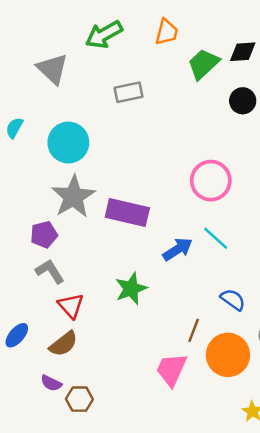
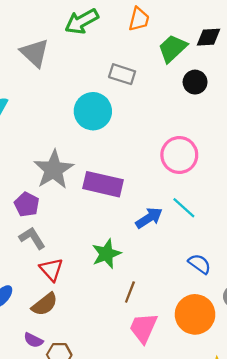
gray rectangle: (129, 92) -> (122, 74), moved, turned 30
black circle: (243, 101) -> (195, 82), moved
cyan circle: (68, 143) -> (93, 111), moved
purple pentagon: (44, 235) -> (27, 204), turned -30
brown line: (194, 330) -> (130, 292), moved

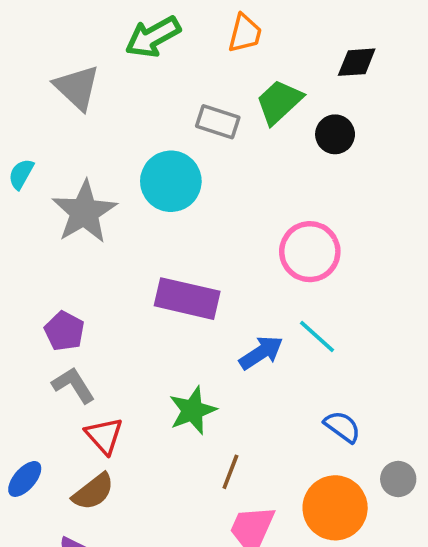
green trapezoid: (173, 48) -> (279, 102), moved
gray star: (54, 170) -> (84, 212), moved

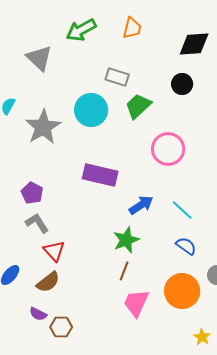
black diamond: (357, 62) -> (194, 44), size x1.4
green trapezoid: (279, 102) -> (138, 106), moved
cyan line: (317, 336) -> (182, 210), moved
green star: (193, 410) -> (126, 240), moved

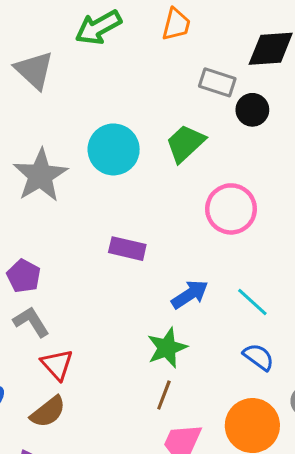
gray rectangle: (117, 77) -> (217, 82), moved
purple rectangle: (100, 175) -> (127, 249), size x0.7

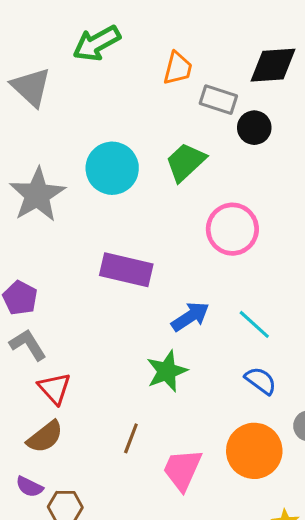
orange trapezoid: (176, 24) -> (178, 68), moved
purple rectangle: (127, 249) -> (126, 270), size x1.4
brown line: (164, 395) -> (131, 438), moved

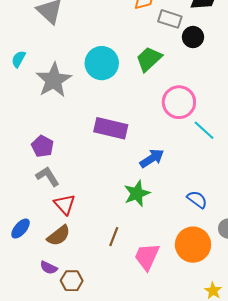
cyan line: (254, 324) -> (204, 130), moved

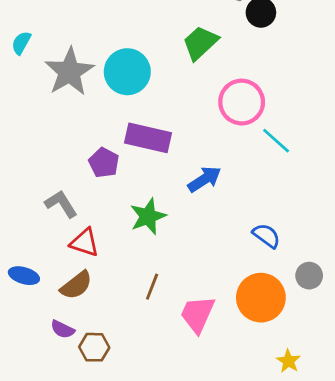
cyan circle: (102, 63) -> (127, 72), moved
purple pentagon: (43, 146) -> (104, 163), moved
green star: (137, 193) -> (148, 216), moved
red triangle: (65, 204) -> (85, 243), turned -30
blue ellipse: (21, 229) -> (24, 276), turned 65

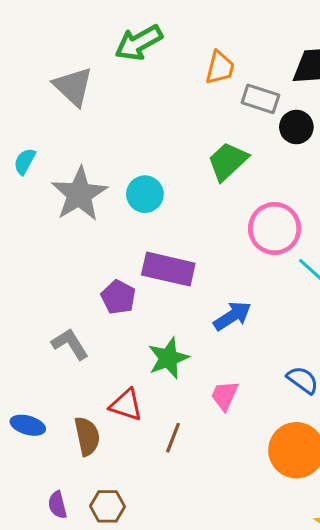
cyan circle: (127, 72) -> (145, 194), size x0.7
red triangle: (85, 243) -> (126, 405), moved
brown semicircle: (76, 285) -> (87, 436), turned -64
pink trapezoid: (198, 314) -> (225, 396), moved, size x0.7
purple semicircle: (63, 329) -> (57, 505), moved, turned 50

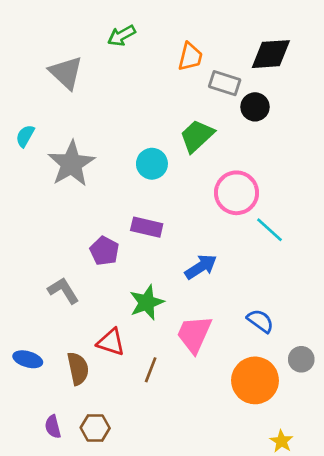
green arrow: (139, 43) -> (122, 36), size x0.7
cyan circle: (145, 194) -> (152, 164), moved
purple rectangle: (168, 269) -> (147, 227), size x0.7
pink trapezoid: (225, 396) -> (194, 334), size x1.5

